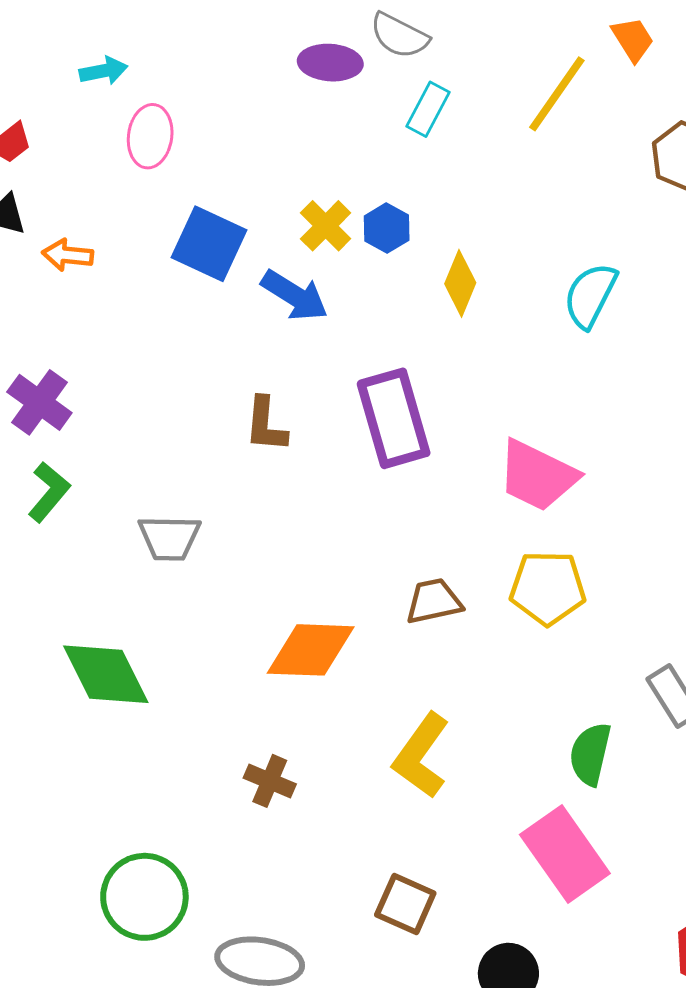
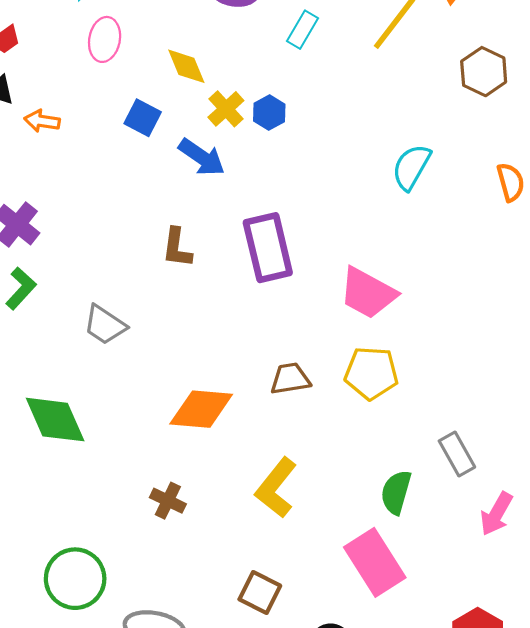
blue square: (209, 244) -> (143, 118), size x0.7
yellow diamond: (460, 283) -> (186, 66), moved, turned -48
gray trapezoid: (169, 538) -> (105, 325), turned 30

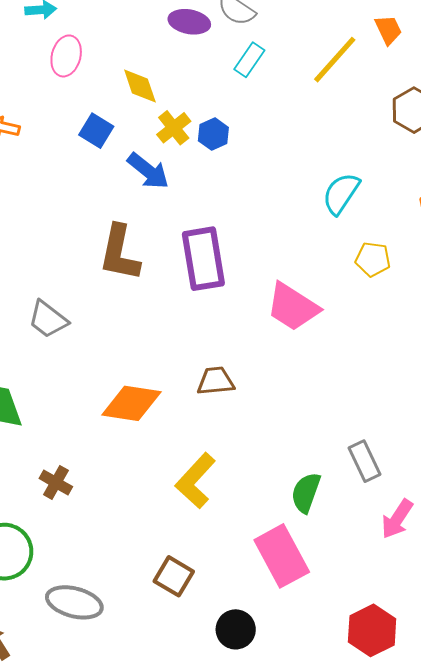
brown L-shape: (177, 248) -> (120, 253), size x1.5
yellow pentagon: (371, 373) -> (373, 259), moved, size x0.7
brown cross: (168, 501) -> (56, 483), moved

